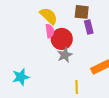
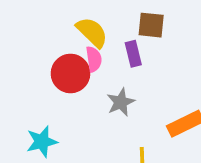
purple rectangle: (89, 27) -> (133, 54), moved
red circle: (62, 39) -> (71, 73), moved

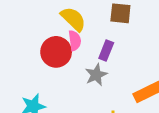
purple rectangle: (133, 54) -> (106, 50), moved, turned 36

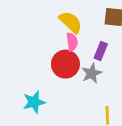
red circle: (56, 52) -> (65, 64), moved

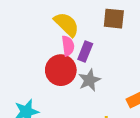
purple rectangle: (101, 51) -> (85, 52), moved

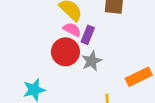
pink semicircle: (68, 46) -> (72, 30), turned -54

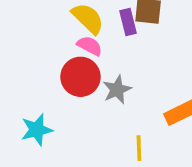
purple rectangle: (88, 35) -> (128, 22), moved, turned -36

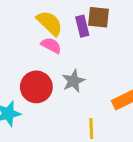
red circle: (80, 77) -> (36, 87), moved

